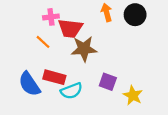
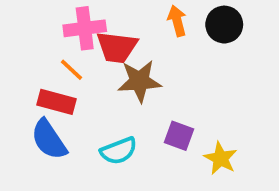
pink cross: (51, 17) -> (85, 28), size x1.5
red rectangle: (54, 77) -> (56, 102), moved

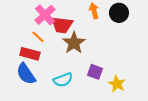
pink cross: (85, 28) -> (45, 15), turned -35
brown star: (139, 81) -> (74, 43), turned -30

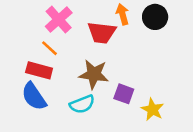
red trapezoid: (62, 25) -> (102, 33), moved
brown star: (74, 43) -> (94, 74), moved, turned -30

